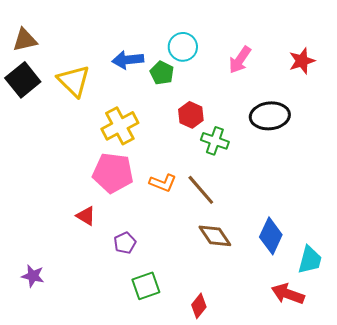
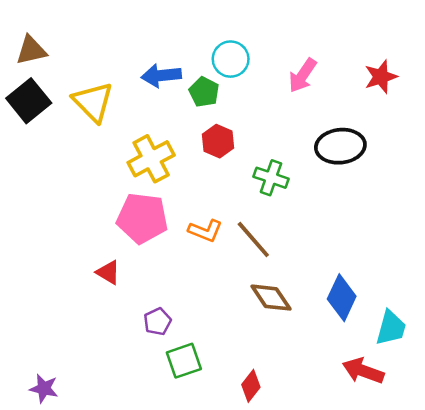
red hexagon: (191, 115) -> (218, 141), moved
purple pentagon: (125, 243) -> (157, 322), moved
purple star: (33, 276) -> (44, 388), moved

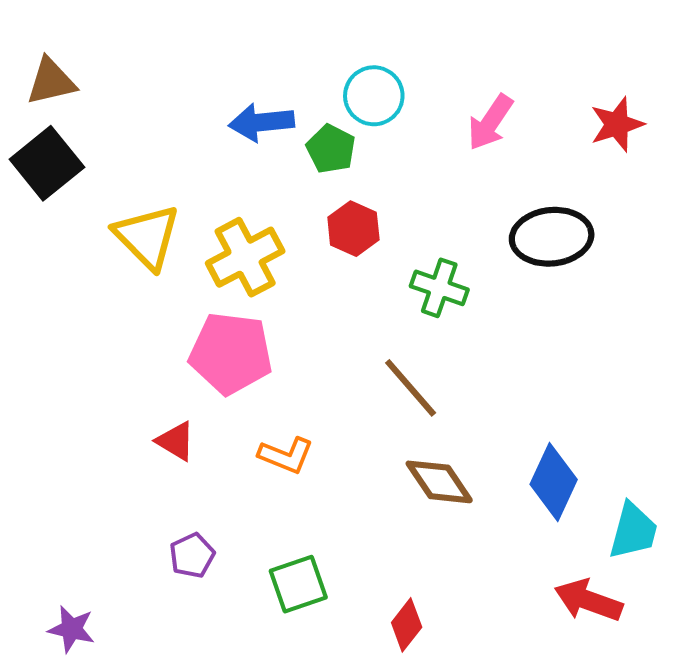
yellow triangle: (93, 102) -> (147, 237), moved
orange L-shape: (205, 231) -> (286, 455), moved
purple pentagon: (157, 322) -> (192, 555), moved

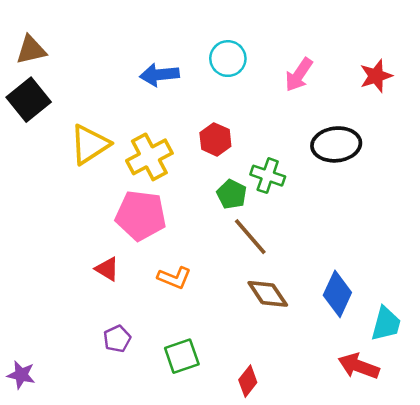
green pentagon: (331, 149) -> (232, 194), moved
yellow triangle: (147, 237) -> (90, 144), turned 42
purple star: (71, 629) -> (21, 375), moved

